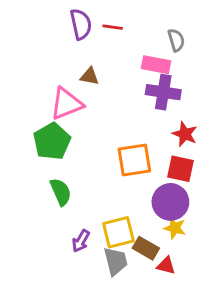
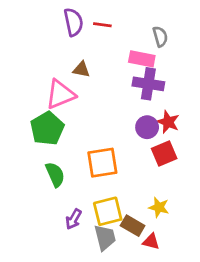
orange square: (134, 160) -> (102, 163), moved
red square: (181, 169) -> (164, 153), turned -35
purple circle: (170, 202) -> (147, 127), moved, size x0.7

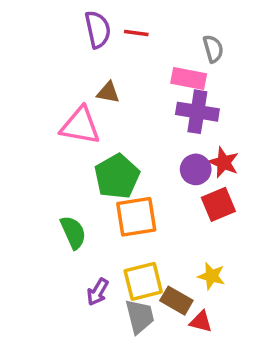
pink triangle: (60, 94) -> (80, 126), turned 32
green pentagon: (47, 129) -> (117, 176), moved

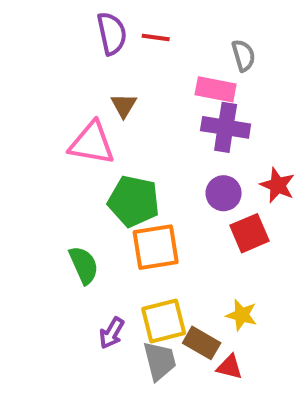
brown triangle: (108, 92) -> (124, 105), turned 50
red star: (224, 162) -> (277, 185), moved
green pentagon: (117, 176) -> (134, 201), turned -30

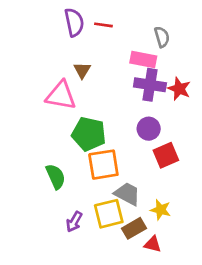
red star: (277, 185) -> (179, 89), moved
brown rectangle: (202, 343) -> (134, 228), turned -60
gray trapezoid: (160, 361) -> (127, 194), moved, turned -48

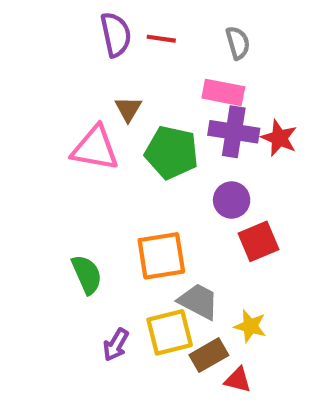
gray semicircle: (162, 37) -> (238, 43), moved
green pentagon: (89, 134) -> (172, 152), moved

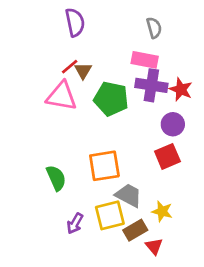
red line: (161, 39) -> (70, 67), moved, turned -48
purple circle: (232, 200) -> (173, 124), moved
red triangle: (238, 380) -> (154, 246), turned 36

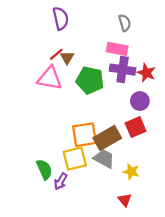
green semicircle: (56, 178) -> (44, 169), moved
yellow square: (110, 215) -> (75, 159), moved
brown rectangle: (135, 230) -> (107, 138), moved, size x1.4

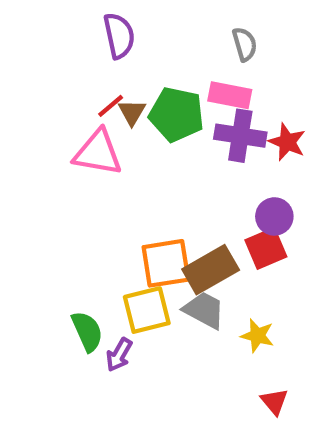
green pentagon: (90, 80) -> (177, 114), moved
purple circle: (140, 101) -> (274, 216), moved
red triangle: (125, 200) -> (274, 402), moved

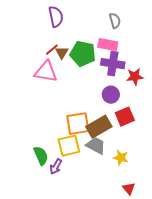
red star: (287, 142) -> (135, 77), moved, turned -30
purple circle: (274, 216) -> (111, 95), moved

